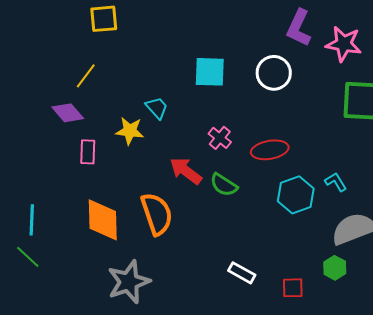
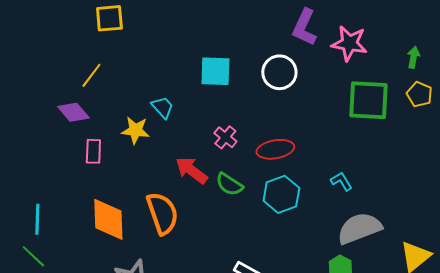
cyan hexagon: (296, 195) -> (281, 194), moved

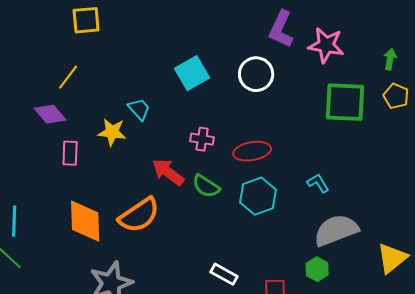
cyan square: (215, 71) -> (192, 73), turned -32
pink cross: (225, 137) -> (202, 139), turned -30
orange semicircle: (162, 213) -> (139, 215), turned 75

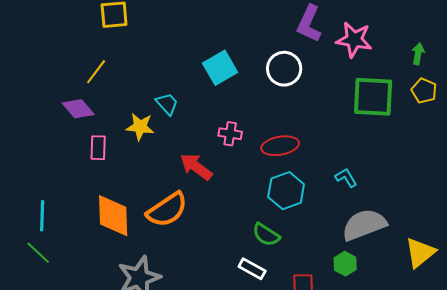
green semicircle: (206, 186) -> (266, 235), moved

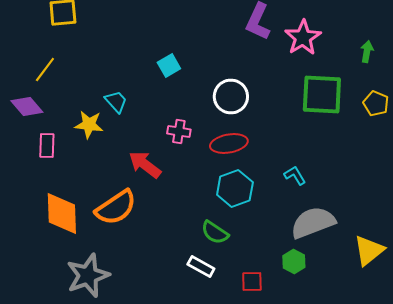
pink star: (354, 40) -> (303, 38), turned 30
cyan square: (220, 68) -> (169, 66), size x0.7
white circle: (284, 69) -> (231, 96), moved
yellow pentagon: (424, 91) -> (376, 104), moved

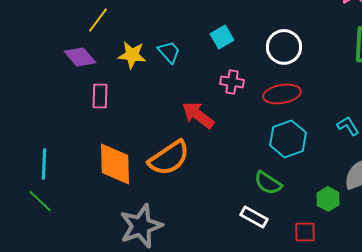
cyan square: (169, 66) -> (222, 37), moved
yellow star: (89, 124) -> (132, 55), moved
green hexagon: (294, 262) -> (328, 199), moved

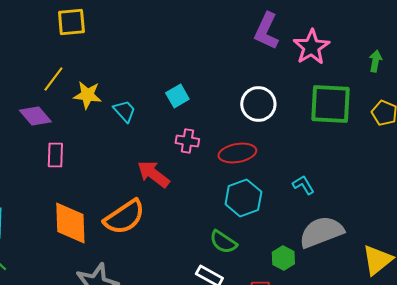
white circle: (284, 47) -> (258, 104), moved
yellow star: (132, 55) -> (87, 95), moved

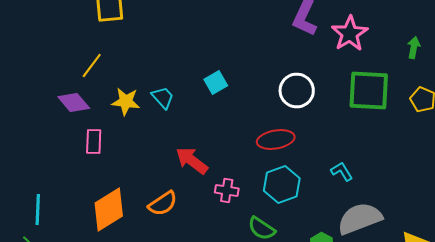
yellow star: (87, 95) -> (126, 102), moved
pink cross: (187, 141) -> (227, 190), moved
orange semicircle: (124, 217) -> (163, 204), size x0.7
orange diamond: (70, 223) -> (109, 210), turned 60

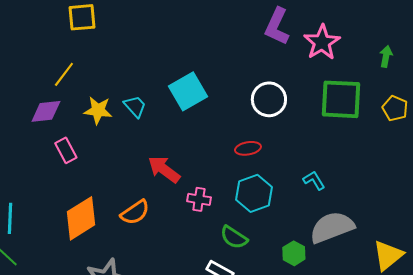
cyan square: (216, 82) -> (188, 91), size x1.6
purple diamond: (74, 102) -> (46, 111), turned -56
red ellipse: (276, 140) -> (248, 148), size x0.7
pink rectangle: (94, 142) -> (66, 150), turned -30

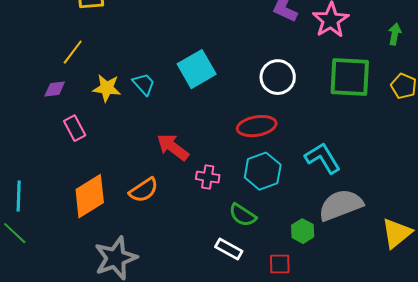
purple diamond: (46, 111) -> (55, 89), size x0.7
red ellipse: (248, 148) -> (257, 126), size x1.5
cyan L-shape: (314, 180) -> (323, 158), size x1.6

